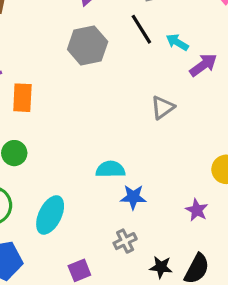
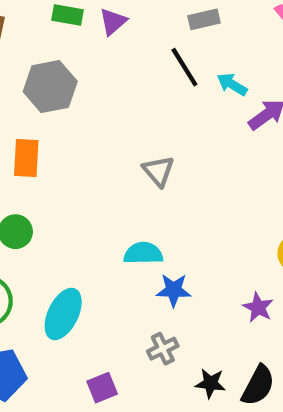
gray hexagon: (88, 46) -> (50, 87), moved
gray triangle: (163, 107) -> (158, 171), moved, turned -35

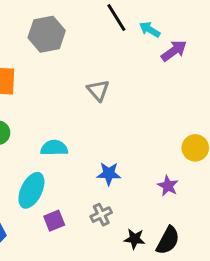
gray hexagon: (50, 87) -> (47, 34), moved
cyan semicircle: (143, 253) -> (54, 148), moved
purple square: (102, 388) -> (54, 221), moved

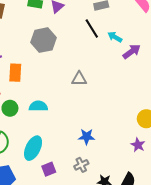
gray triangle: (98, 90) -> (79, 79), turned -49
cyan semicircle: (54, 148) -> (38, 106), moved
purple star: (168, 186) -> (138, 145), moved

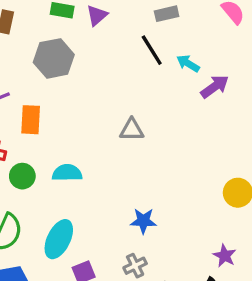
gray hexagon: (44, 40) -> (54, 58), moved
purple star: (138, 145) -> (225, 256), moved

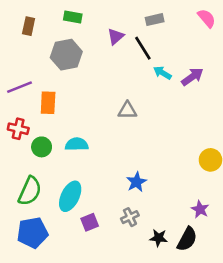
purple triangle: (97, 15) -> (116, 36), moved
cyan arrow: (188, 63) -> (162, 73), moved
blue star: (143, 221) -> (136, 182), turned -30

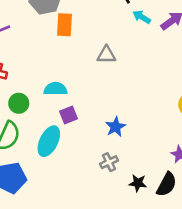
orange rectangle: (48, 103) -> (65, 25), moved
green circle: (42, 147) -> (19, 103), moved
purple square: (90, 222) -> (68, 115), moved

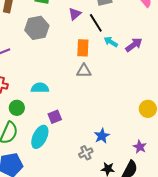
orange rectangle: (65, 25) -> (83, 48), moved
cyan semicircle: (55, 89) -> (40, 88), moved
blue star: (116, 127) -> (102, 136), moved

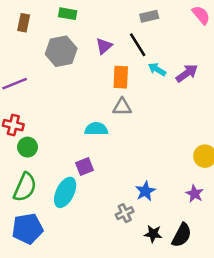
purple triangle: (75, 14) -> (104, 46), moved
cyan semicircle: (40, 88) -> (96, 129), moved
green circle: (17, 108) -> (28, 147), moved
purple star: (140, 147) -> (195, 194), moved

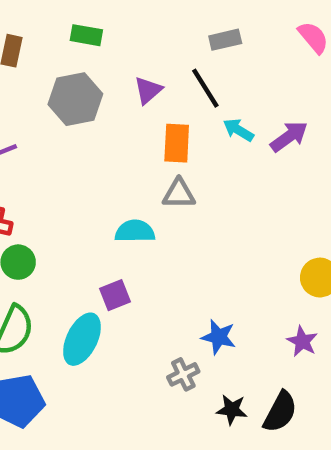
blue star: (145, 191) -> (219, 337), turned -30

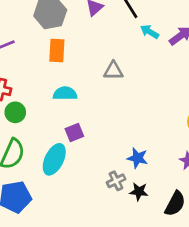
orange rectangle: (177, 143) -> (57, 51), moved
cyan semicircle: (135, 231) -> (65, 94), moved
black star: (232, 410) -> (139, 192), moved

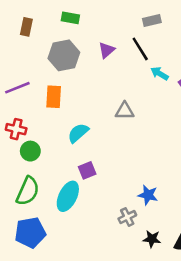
orange rectangle: (57, 51) -> (54, 97), moved
cyan semicircle: (65, 94) -> (78, 133), turned -40
black star: (139, 192) -> (152, 239), moved

